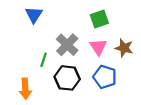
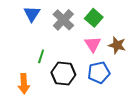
green square: (99, 19) -> (94, 18), turned -30
gray cross: (67, 45) -> (63, 20), moved
blue pentagon: (105, 77) -> (99, 73), turned -30

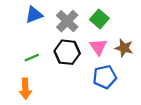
blue triangle: (32, 14) -> (34, 15), turned 36
green line: (41, 56) -> (32, 58), moved, turned 48
black hexagon: (63, 74) -> (67, 52), moved

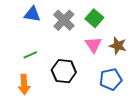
blue triangle: (34, 15) -> (32, 14), turned 30
black hexagon: (67, 52) -> (64, 71), moved
blue pentagon: (105, 77) -> (111, 79), moved

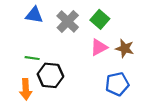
pink triangle: (93, 45) -> (99, 47), turned 36
green line: (30, 55) -> (32, 58), turned 32
black hexagon: (64, 71) -> (50, 75), moved

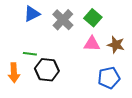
blue triangle: (34, 15) -> (32, 14), turned -36
pink triangle: (99, 47) -> (92, 44), turned 30
orange arrow: (26, 89) -> (14, 73), moved

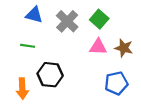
blue triangle: (32, 14) -> (34, 15), turned 42
green line: (30, 54) -> (28, 46), moved
orange arrow: (14, 73) -> (22, 89), moved

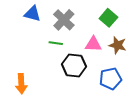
green square: (99, 19) -> (108, 18), moved
green line: (28, 46) -> (56, 43), moved
black hexagon: (50, 75) -> (74, 65), moved

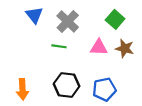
blue triangle: (32, 14) -> (34, 15), turned 36
black hexagon: (74, 65) -> (67, 85), moved
blue pentagon: (110, 79) -> (104, 89), moved

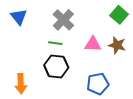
blue triangle: (34, 15) -> (19, 17), moved
green square: (115, 19) -> (119, 15), moved
black hexagon: (67, 85) -> (56, 66), moved

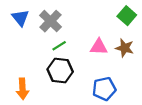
gray cross: (63, 20) -> (50, 21), moved
green line: (55, 43) -> (59, 46), turned -40

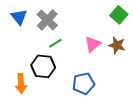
pink triangle: (99, 47) -> (93, 44), turned -42
black hexagon: (60, 71) -> (43, 66), moved
blue pentagon: (104, 89) -> (84, 84), moved

